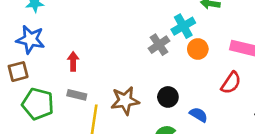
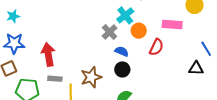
red arrow: (73, 61) -> (48, 54), size x1.6
red semicircle: (231, 83) -> (156, 47), moved
blue semicircle: (199, 115) -> (122, 51), moved

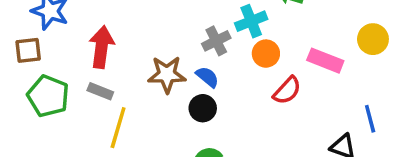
blue semicircle: (122, 51) -> (207, 77), moved
black circle: (122, 69) -> (203, 108), moved
brown star: (91, 77) -> (167, 74), moved

